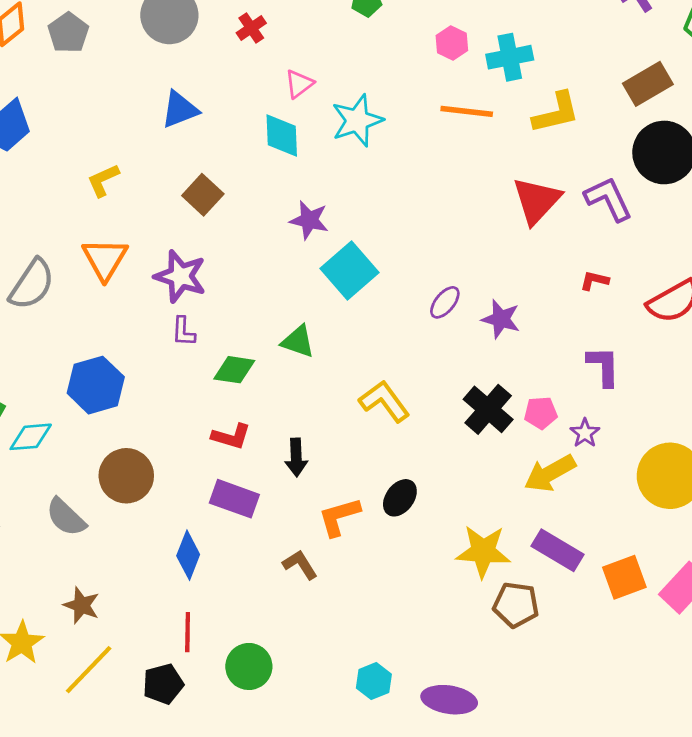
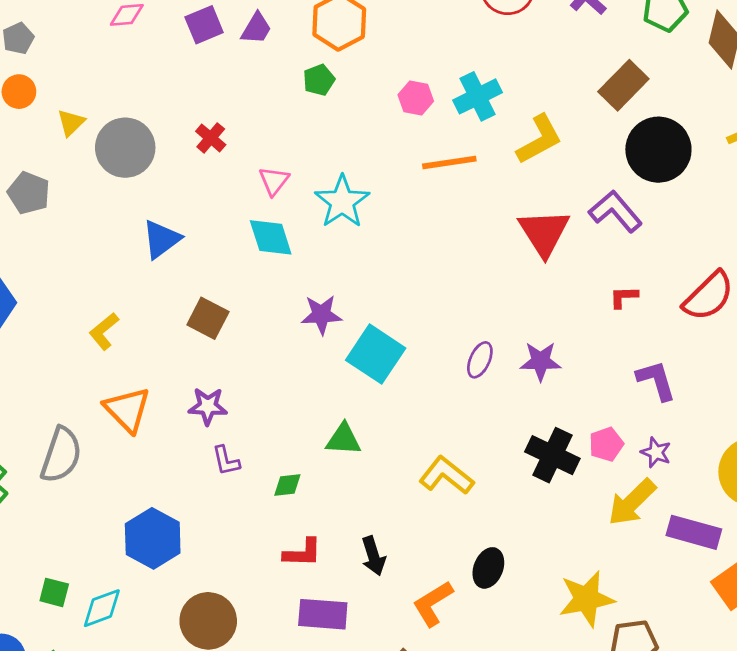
purple star: (180, 276) -> (208, 406), size x0.7
green diamond: (234, 370) -> (287, 485), size x0.7
purple rectangle: (558, 550) -> (694, 532), moved

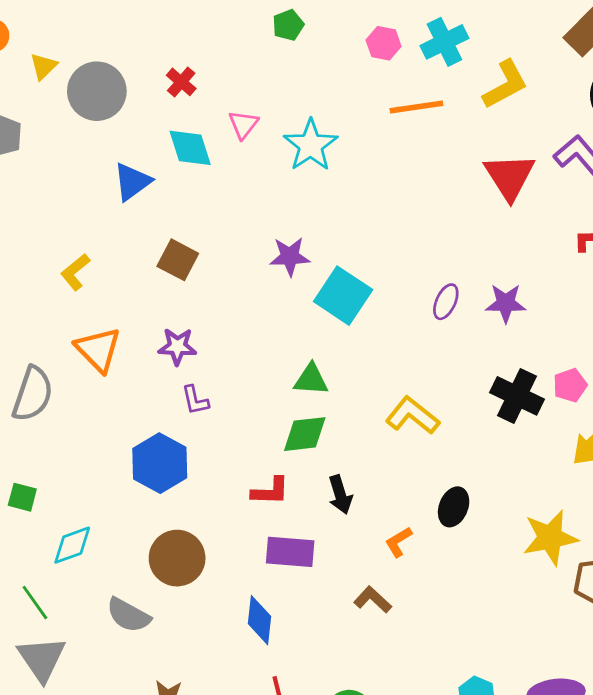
cyan diamond: (271, 237) -> (190, 148), moved
green diamond: (287, 485) -> (305, 434), moved, size x1.6
blue hexagon: (153, 538) -> (160, 463), moved
green square: (54, 592) -> (22, 497), moved
orange L-shape: (433, 604) -> (399, 542), size x0.7

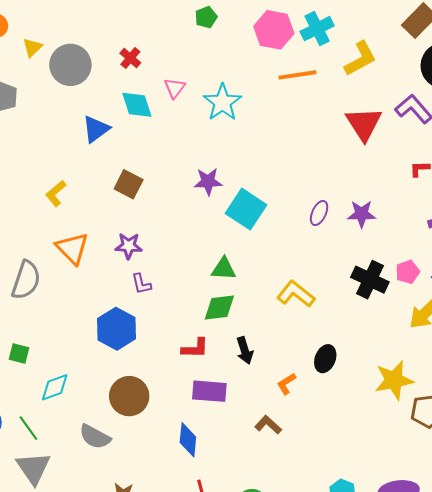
pink hexagon: (384, 43) -> (274, 30), size x1.6

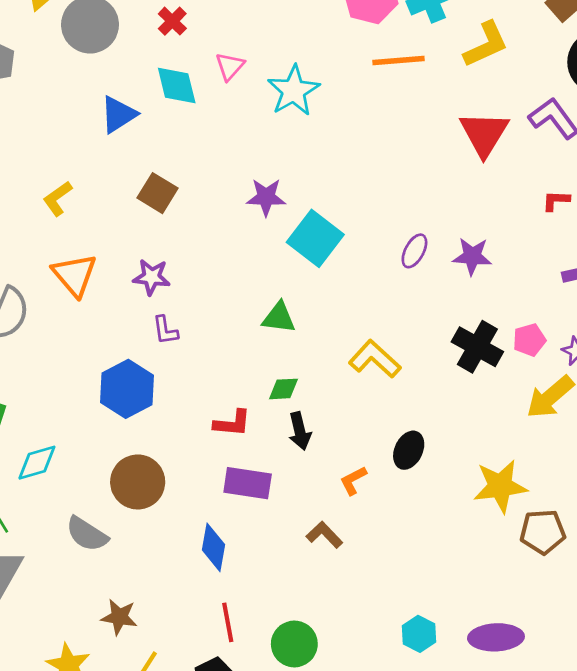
green diamond: (219, 308) -> (284, 389), moved, size x0.7

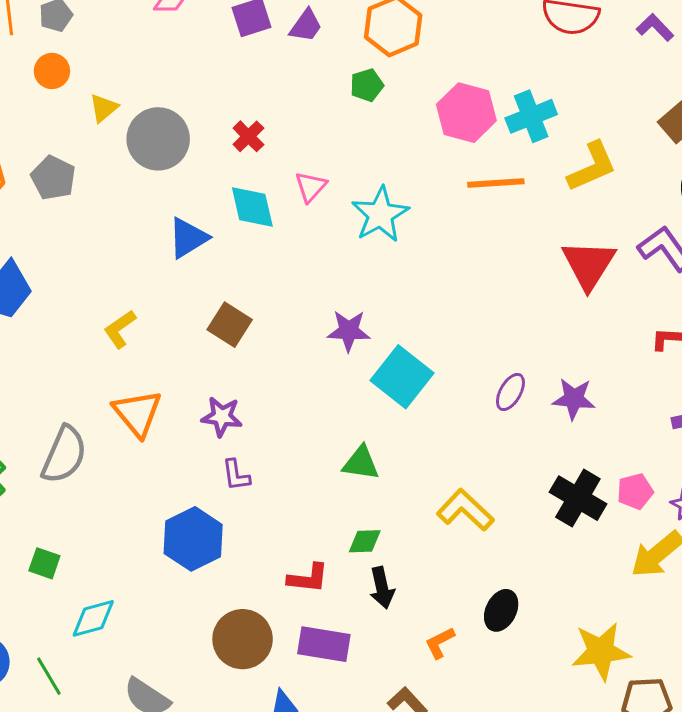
brown circle: (138, 482) -> (243, 639), moved

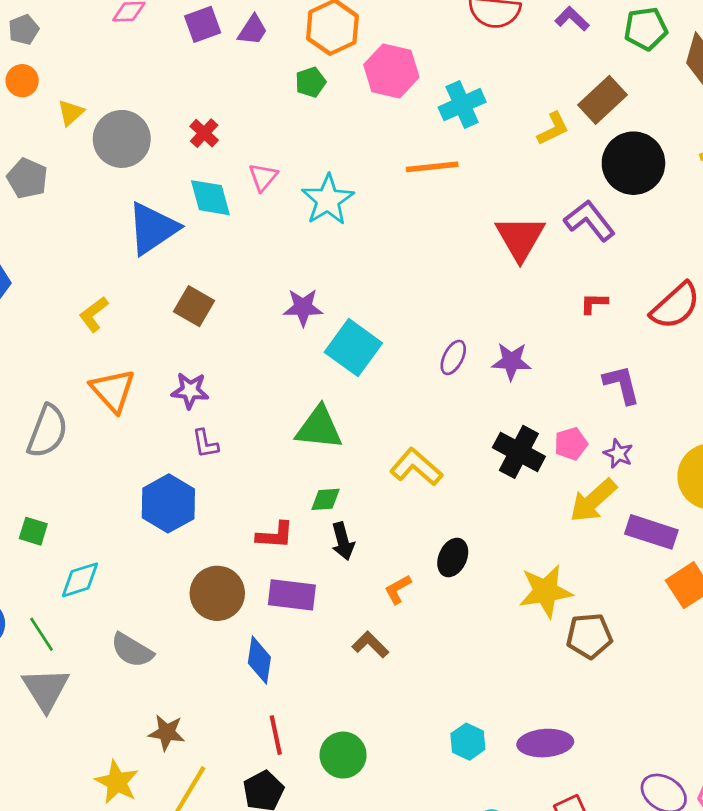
pink hexagon: (466, 113) -> (391, 71), moved
yellow L-shape: (592, 167) -> (553, 129), moved, size x0.7
blue triangle: (188, 238) -> (153, 228), size x1.4
green triangle: (361, 463) -> (319, 428), size x1.4

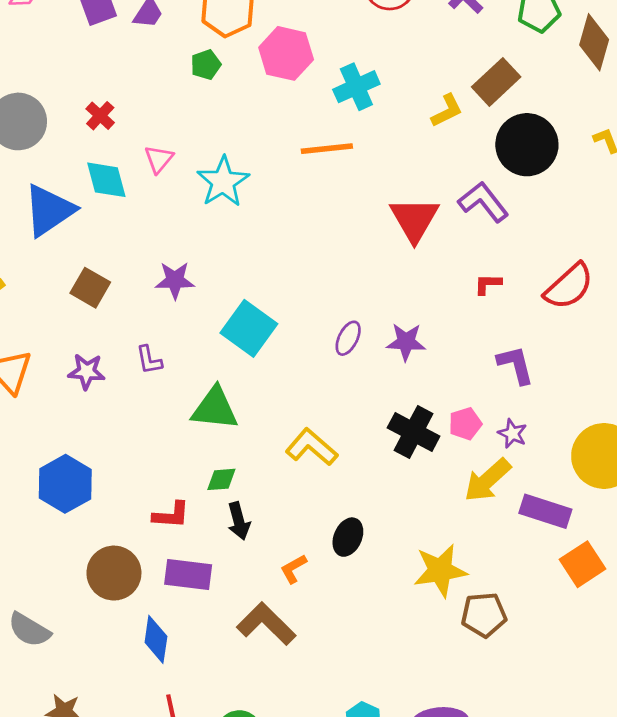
purple star: (303, 307) -> (175, 280), moved
purple L-shape: (205, 444) -> (149, 360), moved
brown L-shape: (370, 645) -> (266, 624), size x1.6

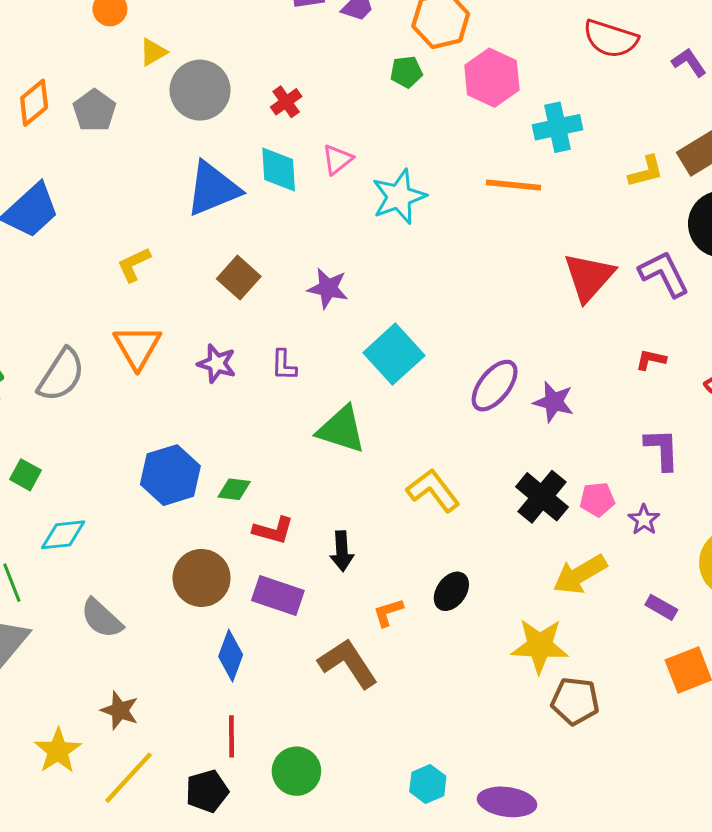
purple ellipse: (348, 338) -> (495, 386), size x1.5
green diamond: (221, 479) -> (234, 489), moved
yellow arrow: (487, 480) -> (580, 574), moved
purple rectangle: (545, 511) -> (661, 607), size x0.6

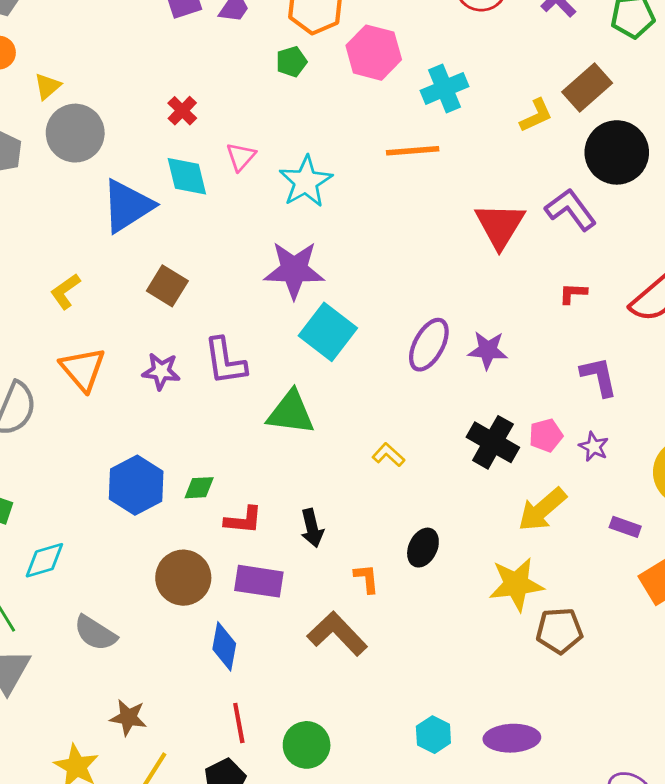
gray circle: (200, 90) -> (75, 133), moved
purple star: (328, 288) -> (294, 270), moved, size x1.5
purple L-shape: (284, 365) -> (225, 361), size x1.6
yellow L-shape: (433, 490) -> (388, 455), size x0.6
orange L-shape: (388, 612) -> (366, 578), turned 112

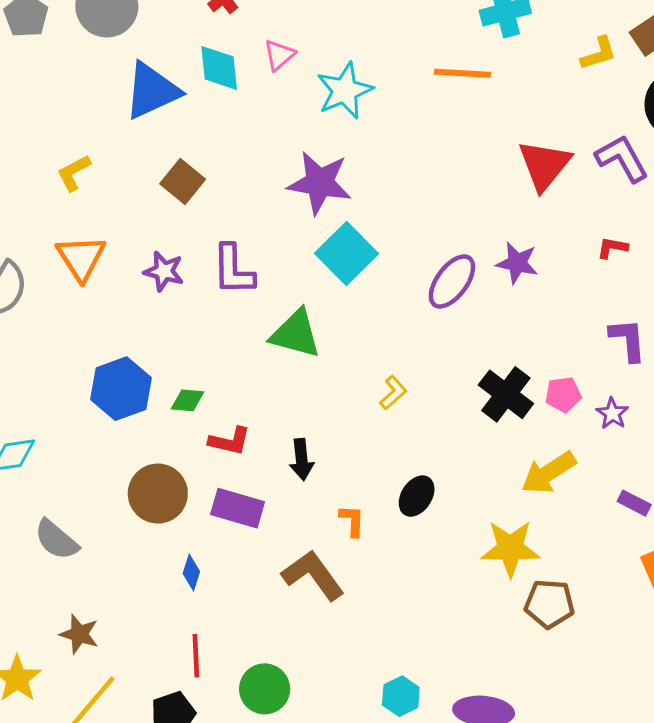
purple star: (488, 350) -> (517, 263), moved
yellow L-shape: (388, 455) -> (393, 393), turned 88
blue diamond: (224, 646) -> (191, 572), size x0.7

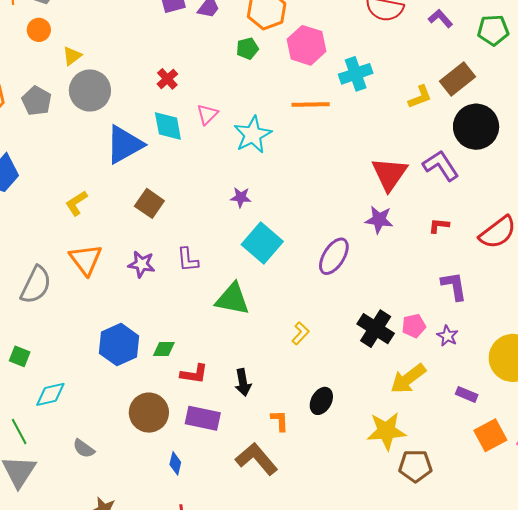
orange line: (463, 73) -> (311, 104), moved
purple star: (320, 183) -> (241, 197), size x0.5
purple star: (517, 263) -> (379, 220), moved
purple L-shape: (233, 270) -> (188, 260), size x0.7
gray semicircle: (56, 540) -> (84, 448), size x0.7

